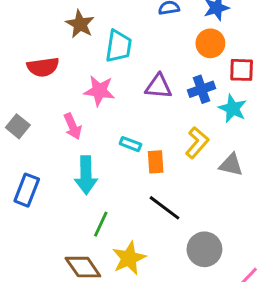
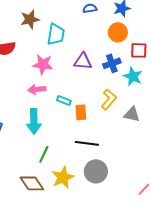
brown star: (80, 24) -> (30, 19), turned 30
pink arrow: (73, 126) -> (37, 89), moved, turned 108
black line: (164, 208) -> (87, 143), turned -30
gray circle: (204, 249) -> (96, 171), moved

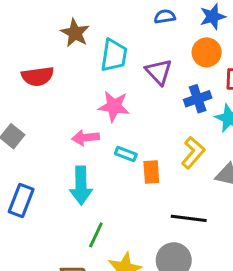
brown star: (30, 19) -> (75, 33), turned -30
purple triangle: (83, 61) -> (159, 72), moved, turned 42
pink star: (43, 64) -> (114, 106), moved
black line: (87, 143) -> (189, 218), moved

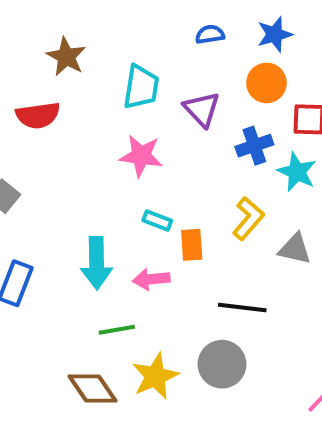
brown star: (75, 33) -> (66, 57), moved
pink arrow: (85, 138) -> (151, 279), moved
green line: (96, 235) -> (117, 330), turned 55

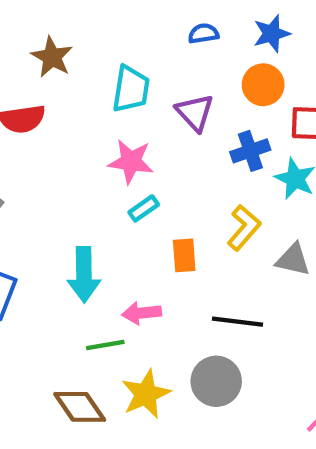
cyan rectangle: (157, 221) -> (144, 208), moved, turned -56
pink arrow: (151, 279) -> (142, 313), moved

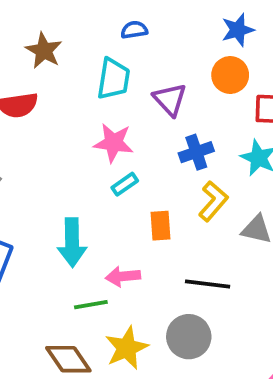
blue semicircle: (203, 34) -> (134, 30), moved
blue cross: (250, 151) -> (196, 152), moved

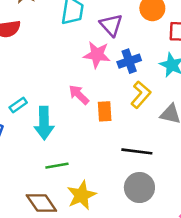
pink star: (113, 143) -> (97, 55), moved
cyan rectangle: (125, 184) -> (18, 105), moved
pink arrow: (123, 276) -> (79, 95), moved, turned 50
gray circle: (189, 337) -> (139, 188), moved

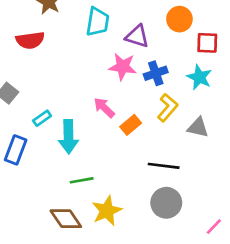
purple triangle: (111, 25) -> (137, 36), turned -30
orange rectangle: (105, 111) -> (131, 125), turned 54

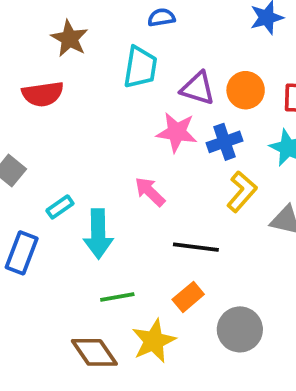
orange circle: (179, 19) -> (246, 90), moved
orange rectangle: (131, 125) -> (188, 297), moved
black line: (164, 166) -> (196, 247), moved

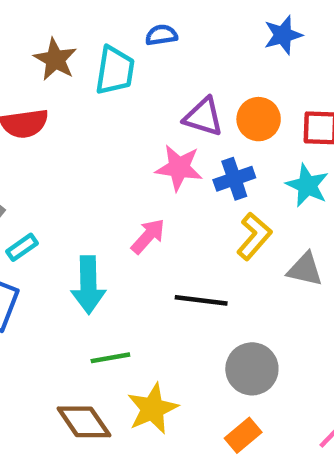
cyan trapezoid: (140, 67) -> (115, 70), moved
pink arrow: (150, 192) -> (148, 236), turned 88
cyan rectangle: (60, 207) -> (22, 247), moved
orange rectangle: (188, 297) -> (243, 435), moved
gray circle: (240, 329) -> (252, 369), moved

